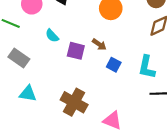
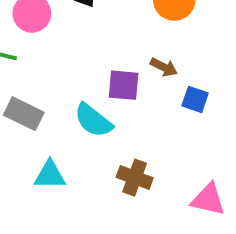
cyan semicircle: (52, 36) -> (93, 120), moved, size x1.5
brown cross: (74, 102) -> (135, 178), size x0.7

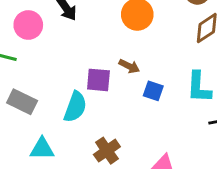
cyan semicircle: (93, 120) -> (75, 107), turned -108
brown cross: (135, 178) -> (107, 151), turned 35

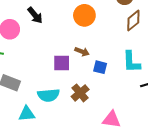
cyan semicircle: (75, 107) -> (48, 95), moved, turned 70
brown cross: (107, 151) -> (80, 93), moved

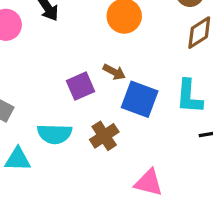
purple square: (62, 63) -> (81, 86), turned -30
blue square: (100, 67) -> (140, 99), size x1.6

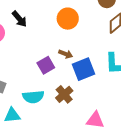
blue square: (140, 99) -> (83, 69), turned -35

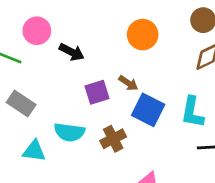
black arrow: (19, 19) -> (72, 52), moved, turned -36
blue square: (83, 69) -> (148, 110), turned 35

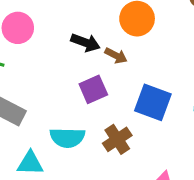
black arrow: (72, 52) -> (85, 43), moved
brown arrow: (128, 83) -> (116, 56), moved

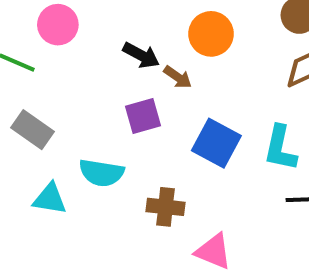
brown cross: (117, 139) -> (166, 207), moved, turned 32

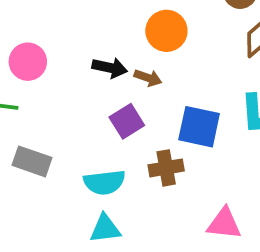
cyan triangle: (50, 199) -> (105, 229), moved
brown cross: (166, 207) -> (166, 168), moved

